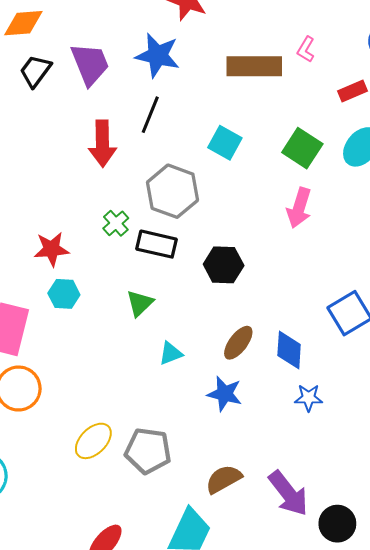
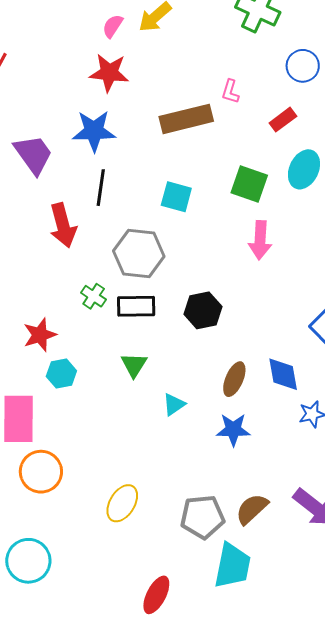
gray pentagon: (148, 451) -> (202, 517), moved

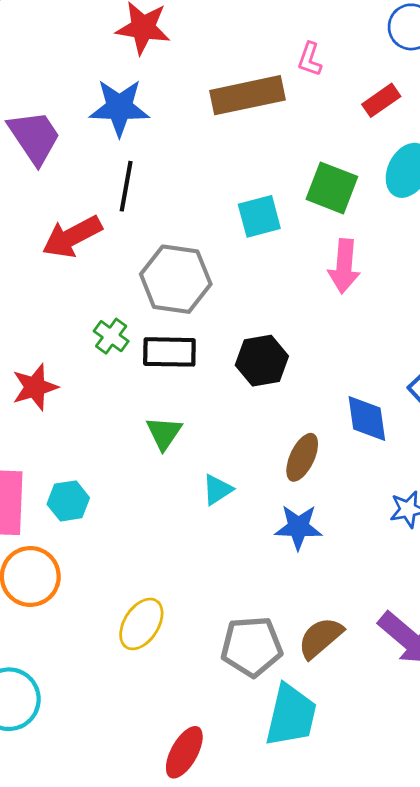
cyan square: (176, 197) -> (259, 216), moved, turned -32
red arrow: (63, 225) -> (72, 237), turned 75
cyan hexagon: (61, 374) -> (68, 501), moved
blue diamond: (283, 374) -> (367, 418), moved

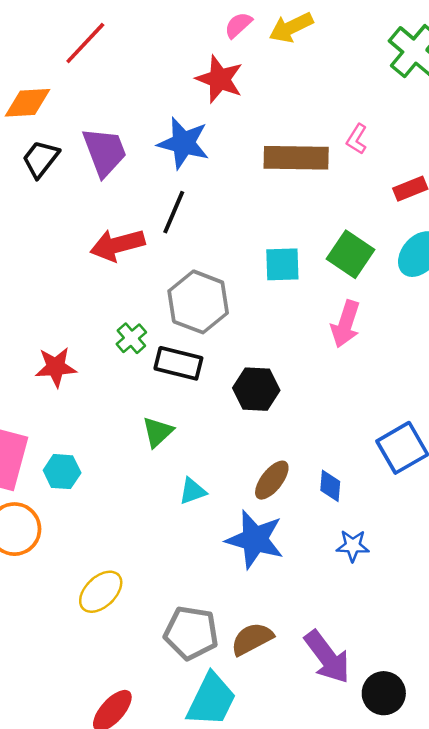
blue diamond: (367, 418) -> (330, 486), moved, size x0.7
blue star: (298, 527) -> (255, 539), size x1.4

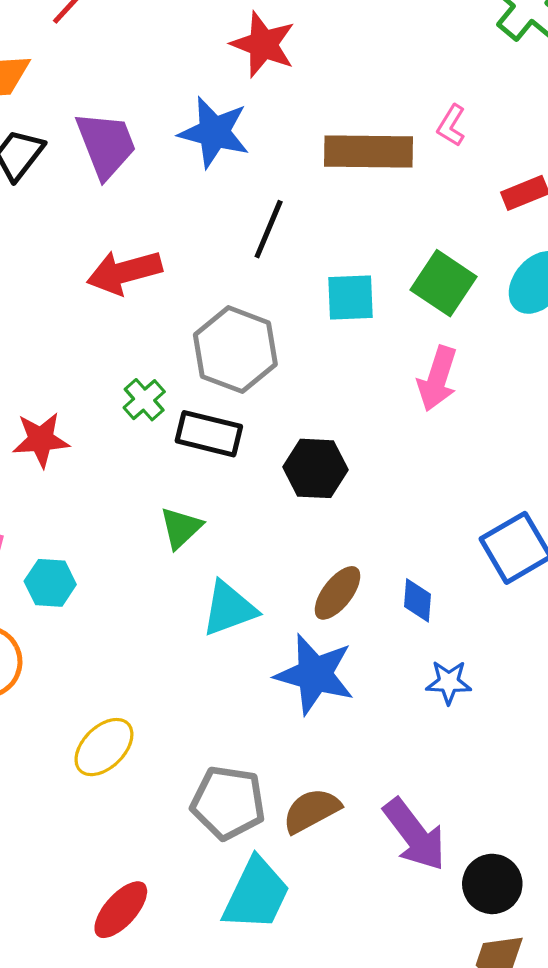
black line: (174, 212) -> (269, 229), moved
cyan triangle: (193, 491) -> (229, 609), size x1.5

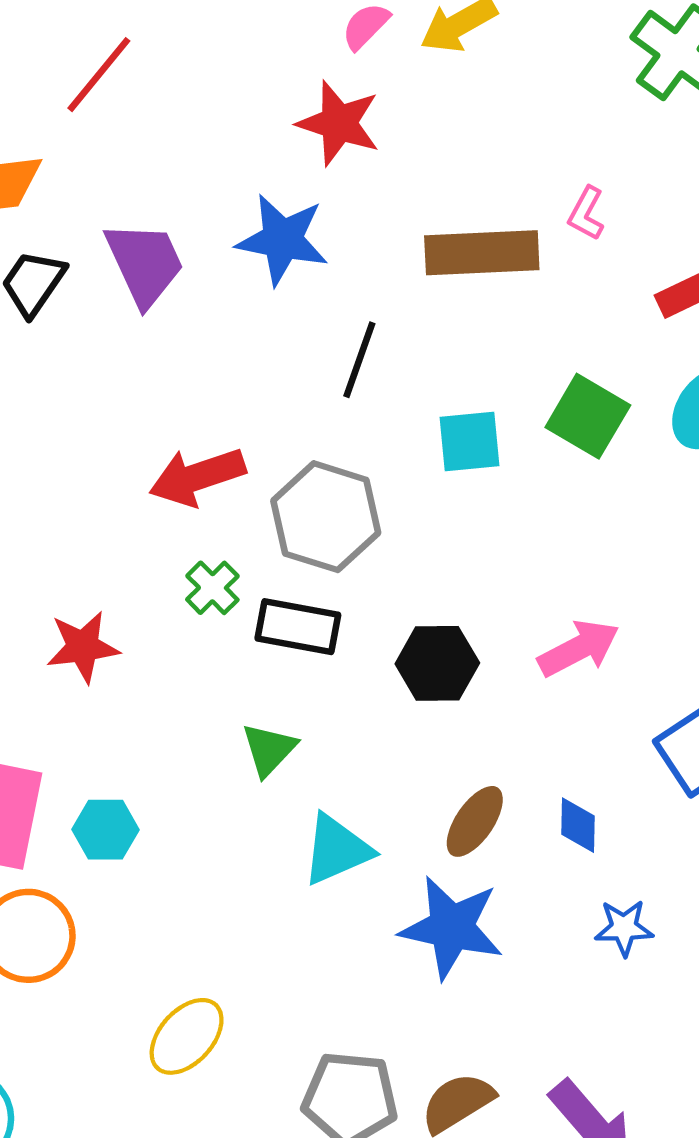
red arrow: (124, 272) -> (197, 477), moved
pink arrow: (437, 379) -> (579, 648), moved, turned -132

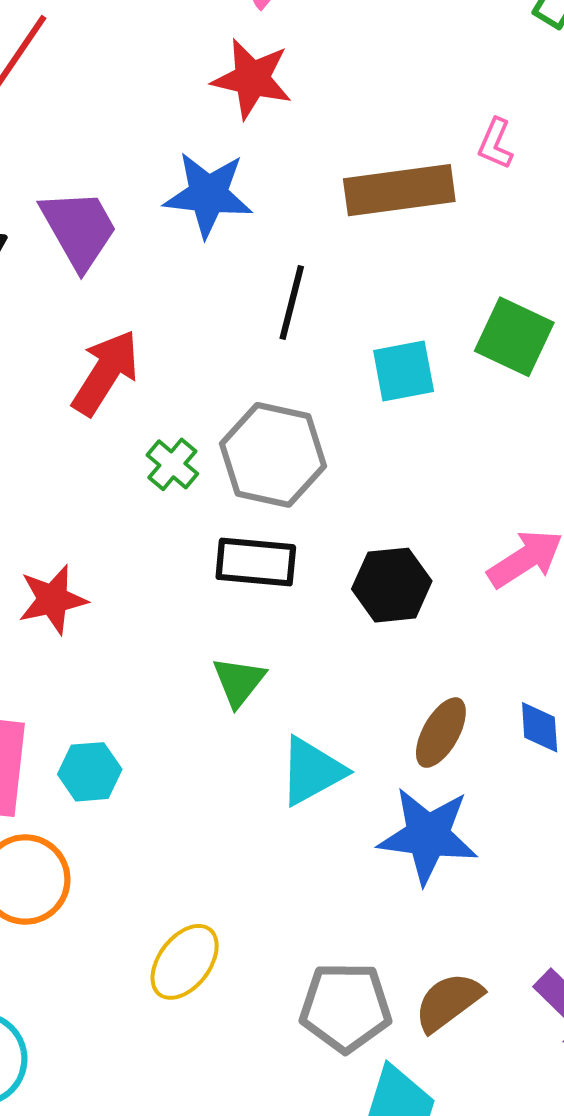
red arrow: (197, 477) -> (105, 373), moved, turned 146
green cross: (212, 588) -> (172, 464), moved

